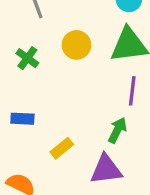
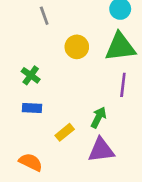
green cross: (27, 58) -> (31, 75), moved
green arrow: (117, 130) -> (98, 117), moved

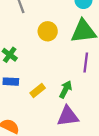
yellow rectangle: (65, 132) -> (38, 91), moved

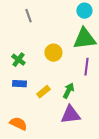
yellow circle: (48, 31) -> (53, 53), moved

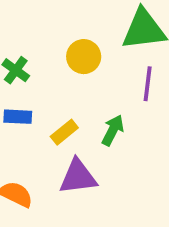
purple triangle: (70, 115) -> (78, 177), moved

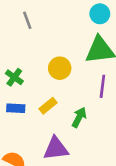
yellow rectangle: (64, 132) -> (48, 106), moved

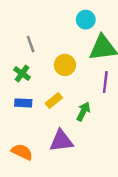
cyan circle: (100, 14) -> (86, 20), moved
gray line: (27, 20) -> (31, 44), moved

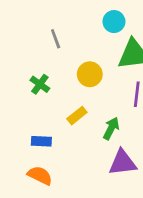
gray line: (31, 44) -> (56, 39), moved
blue rectangle: (23, 103) -> (41, 141), moved
purple triangle: (61, 141) -> (123, 163), moved

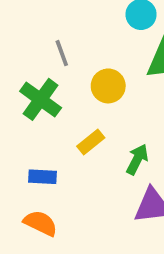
gray line: (56, 39) -> (62, 53), moved
green cross: (40, 84) -> (41, 99), size x1.5

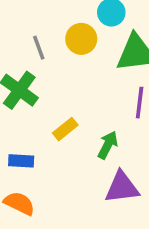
yellow circle: (108, 86) -> (81, 39), moved

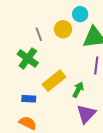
yellow rectangle: (65, 129) -> (54, 81), size x1.6
purple triangle: (122, 187) -> (86, 114), turned -40

